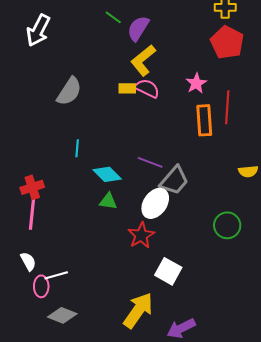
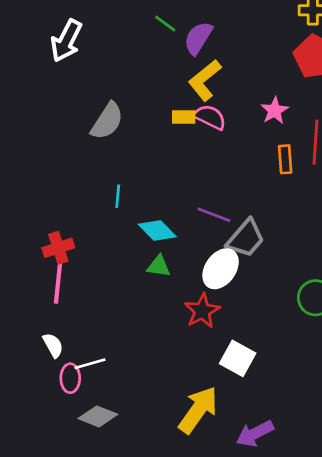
orange rectangle: (204, 120) -> (285, 159), size x0.7

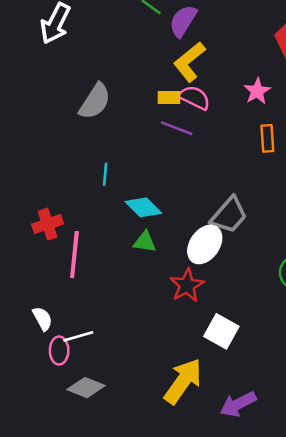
purple line: (214, 215) -> (177, 128), moved
pink line: (58, 279) -> (74, 255), moved

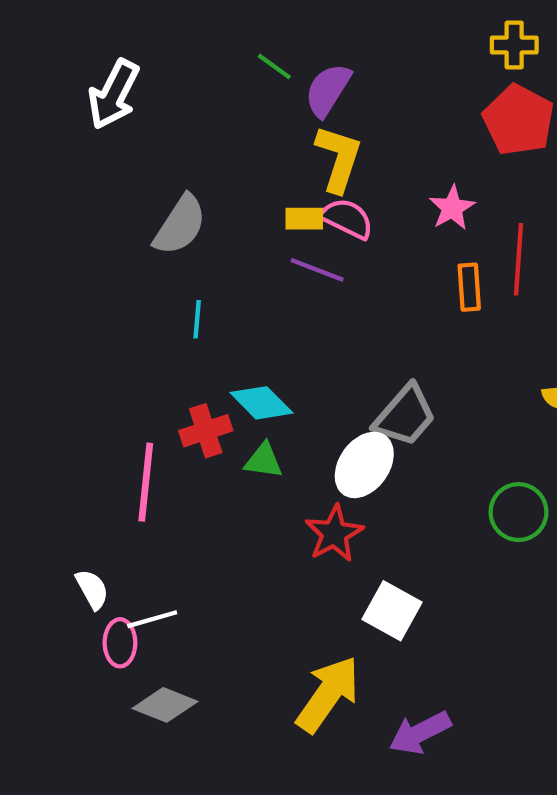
yellow L-shape: (189, 62) -> (339, 159), turned 147
cyan line: (105, 174) -> (197, 319), moved
red cross: (48, 224) -> (206, 431), moved

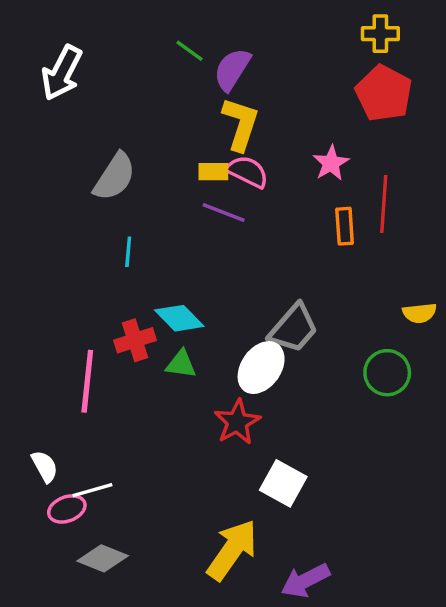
green circle: (519, 512) -> (387, 373), moved
pink ellipse: (120, 643) -> (67, 509), turned 69

